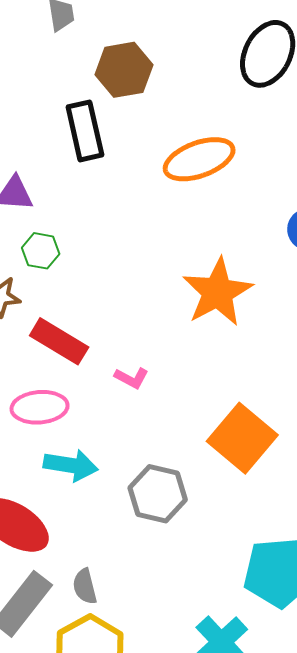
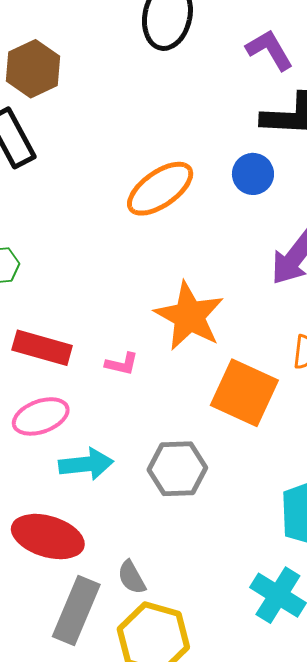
orange ellipse: (199, 159) -> (160, 189), moved
orange star: (218, 292) -> (189, 316), moved

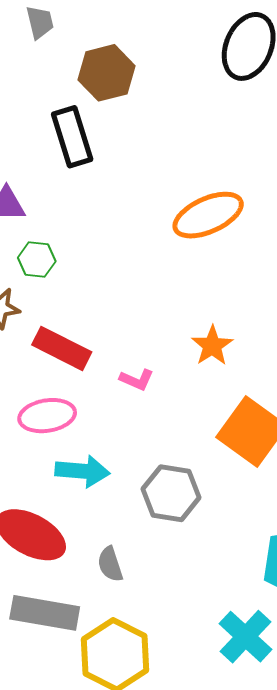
orange star: (189, 316) -> (212, 346), size x0.6
gray semicircle: (132, 577) -> (110, 564), moved
gray rectangle: (76, 611) -> (45, 613), turned 66

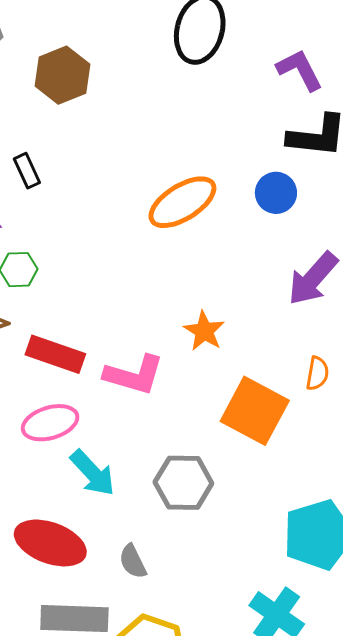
black rectangle: (72, 137) -> (27, 171), moved, size x0.6
pink L-shape: (137, 380) -> (134, 375), size x1.8
cyan arrow: (82, 471) -> (93, 473), turned 50

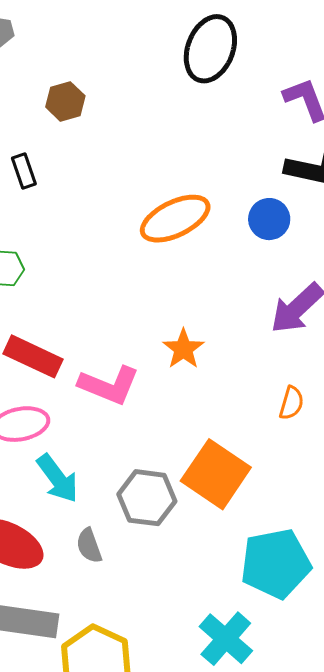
brown hexagon: (62, 75) -> (65, 101), moved, size x0.7
orange square: (255, 411) -> (216, 474), moved
gray semicircle: (133, 561) -> (89, 546), moved

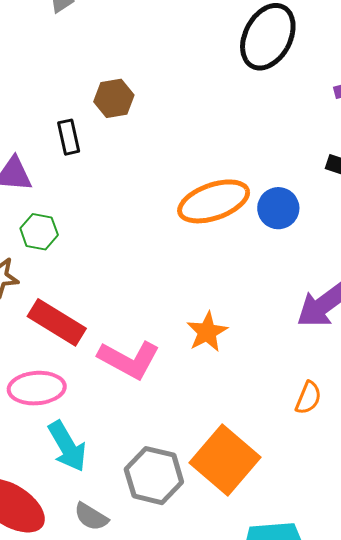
brown hexagon: (65, 101) -> (114, 98), moved
blue circle: (269, 219) -> (278, 208), moved
gray semicircle: (89, 546) -> (91, 517), turned -45

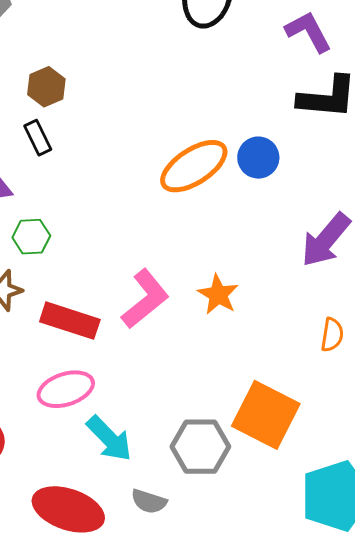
brown hexagon: (114, 98) -> (46, 87), moved
pink L-shape: (129, 360) -> (145, 299), moved, turned -54

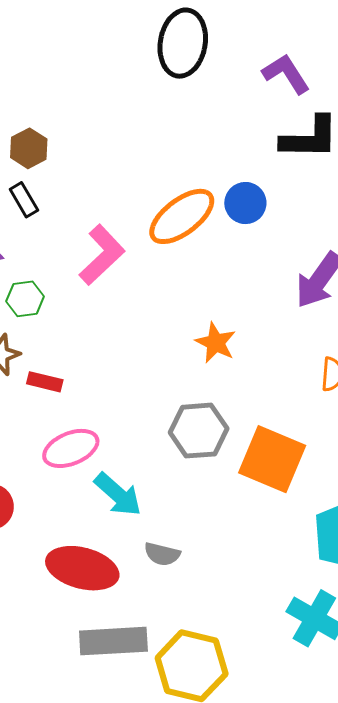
pink L-shape: (145, 299) -> (102, 255), moved
red rectangle: (70, 321) -> (45, 382), moved, size x0.6
gray hexagon: (200, 447) -> (199, 431), moved

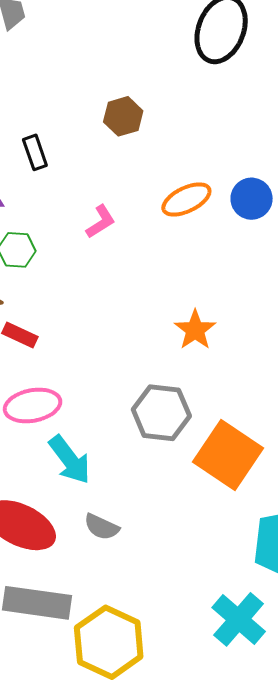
brown hexagon: (29, 148) -> (123, 116), moved
orange ellipse: (182, 216) -> (186, 199), size x0.7
pink L-shape: (102, 255) -> (101, 222), size x0.6

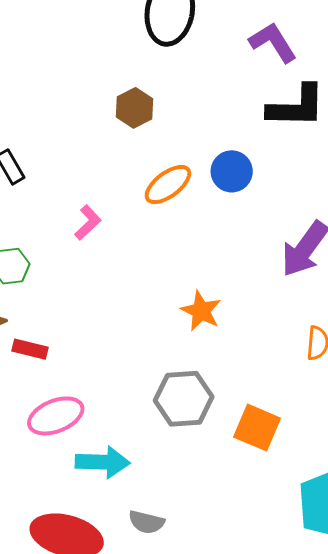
brown hexagon: (123, 116) -> (135, 108), moved
orange square: (228, 455) -> (257, 428), size x0.7
cyan arrow: (70, 460) -> (103, 462), turned -40

